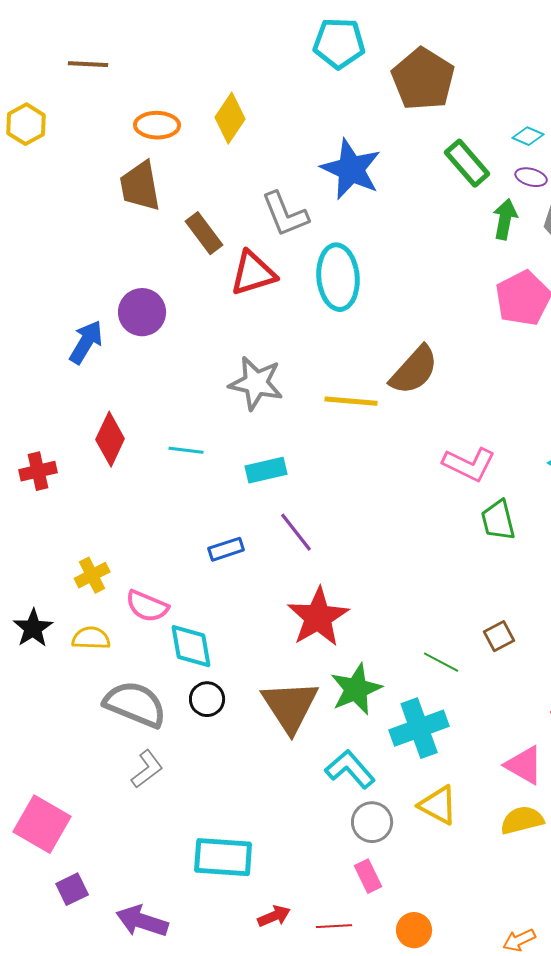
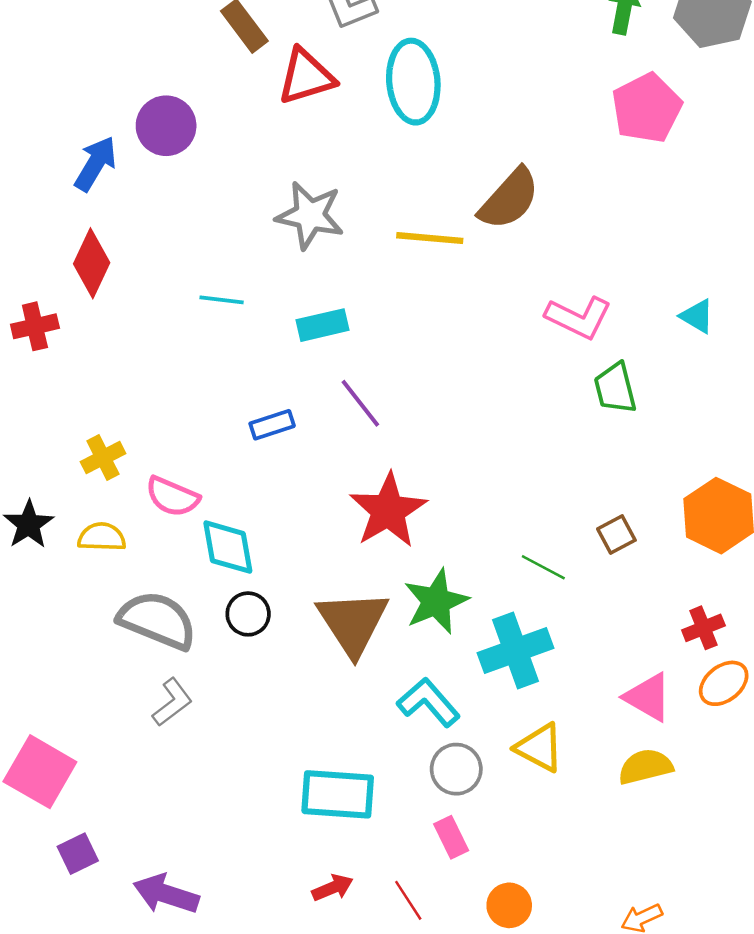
red diamond: (110, 439) -> (92, 263), moved
cyan rectangle: (223, 857) -> (338, 794), moved
red line: (334, 926) -> (408, 900), turned 60

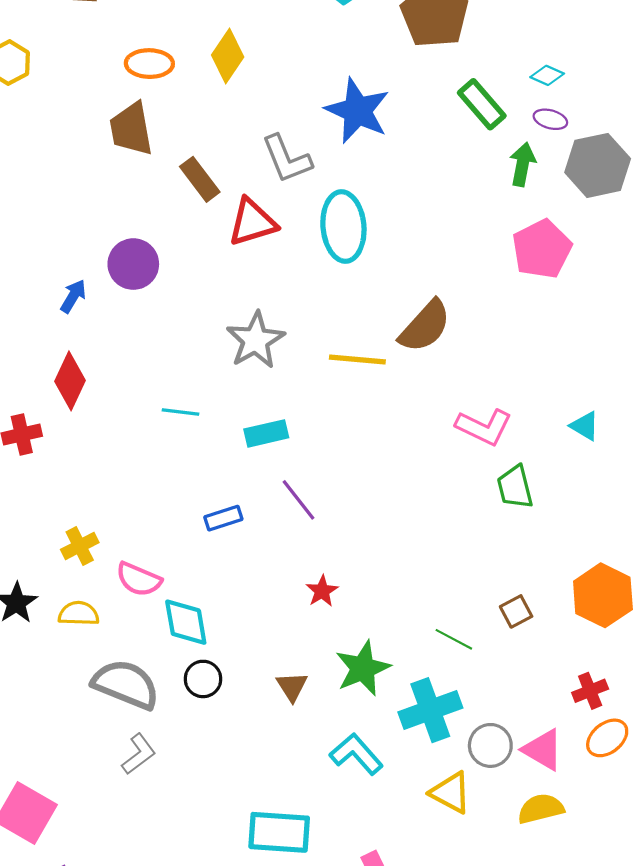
blue arrow: (95, 164) -> (73, 296), size x0.7
gray star: (310, 215) -> (256, 340), turned 30
red star: (388, 511) -> (322, 591), size x0.5
brown triangle: (353, 623) -> (292, 686), size x0.5
gray circle: (456, 769) -> (490, 745), moved

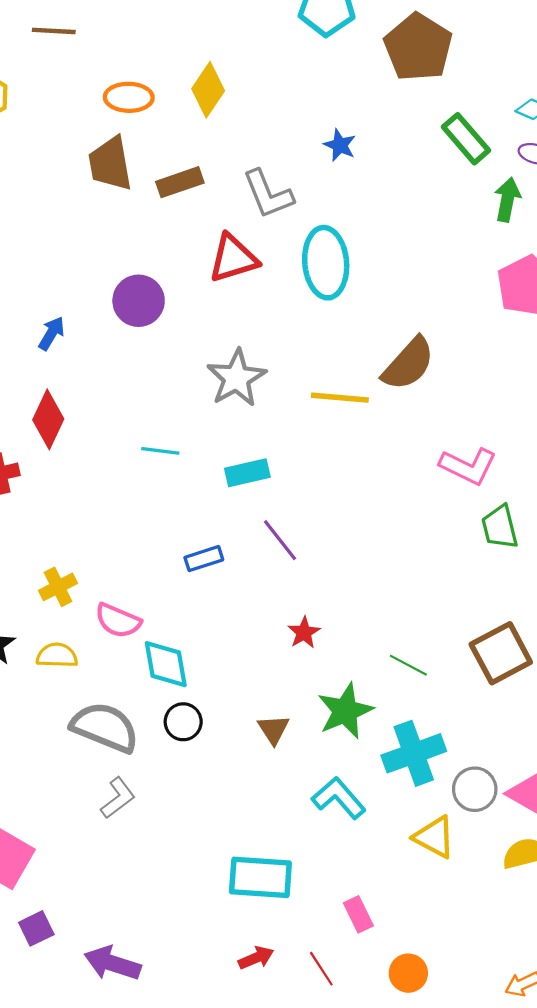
blue star: (357, 111) -> (340, 145), size x0.5
brown rectangle: (200, 179) -> (180, 182), moved, turned -72
purple circle: (133, 264) -> (139, 301), moved
brown square: (516, 611) -> (501, 653), size x1.8
green line: (454, 639) -> (408, 665), moved

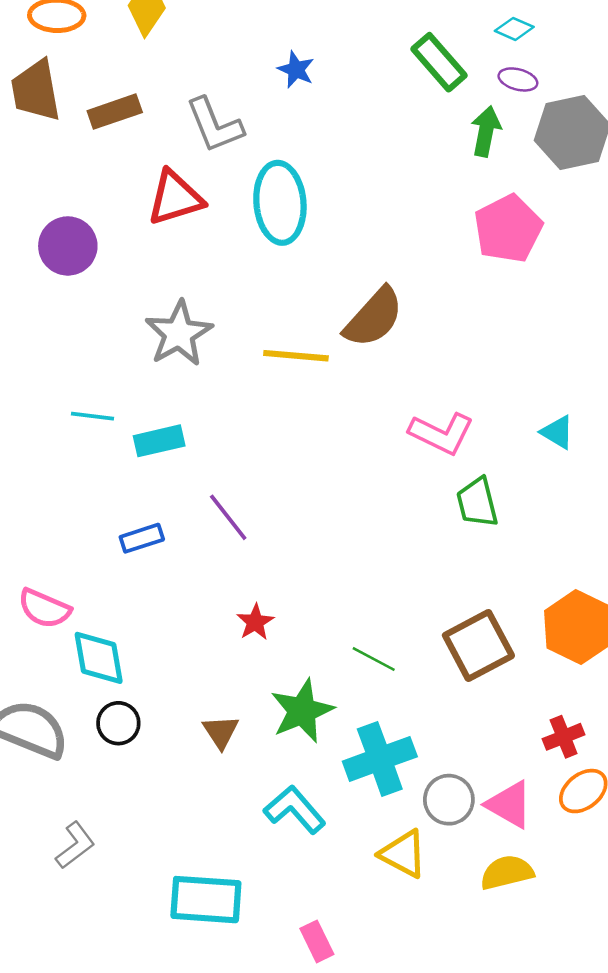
cyan rectangle: (247, 473) -> (159, 441), moved
gray L-shape: (118, 798) -> (75, 845), moved

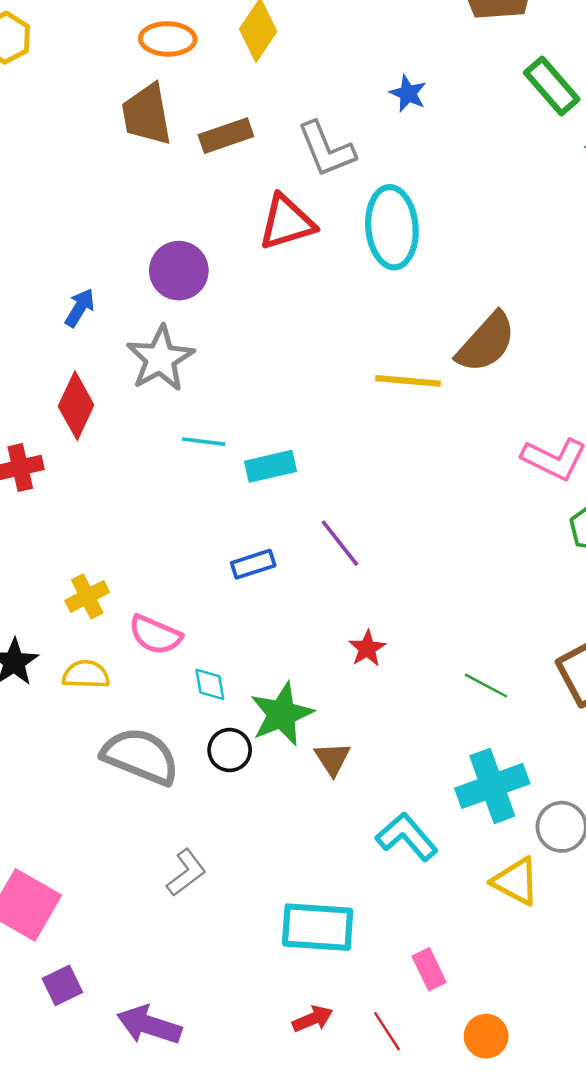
gray star: (179, 334) -> (160, 359), moved
cyan diamond: (99, 658) -> (210, 684), size x0.6
green star: (302, 711) -> (282, 714), moved

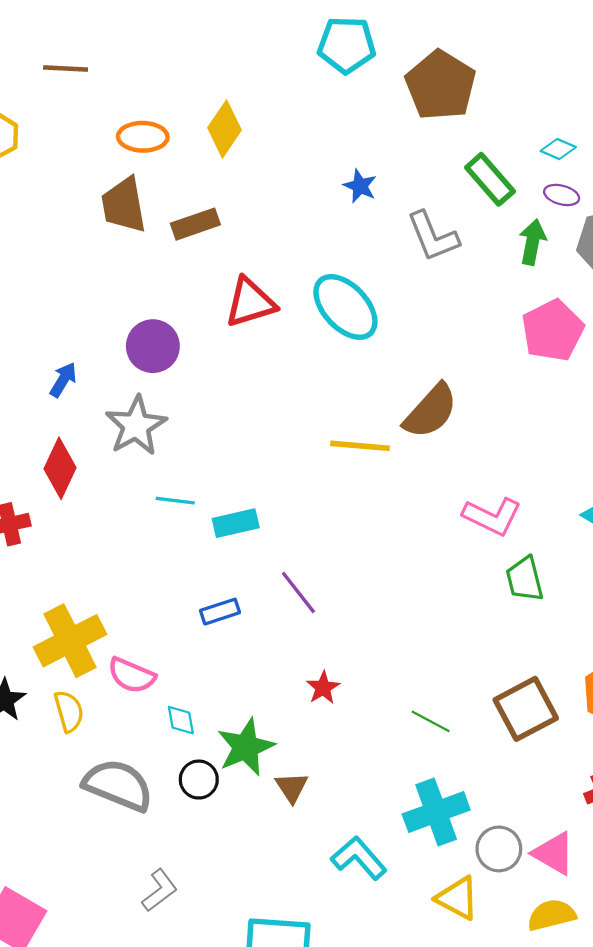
gray L-shape: (326, 149) -> (433, 236), moved
cyan ellipse: (392, 227) -> (345, 307), turned -38
yellow cross: (87, 596) -> (70, 641), size x1.8
yellow semicircle: (86, 674) -> (69, 711), turned 72

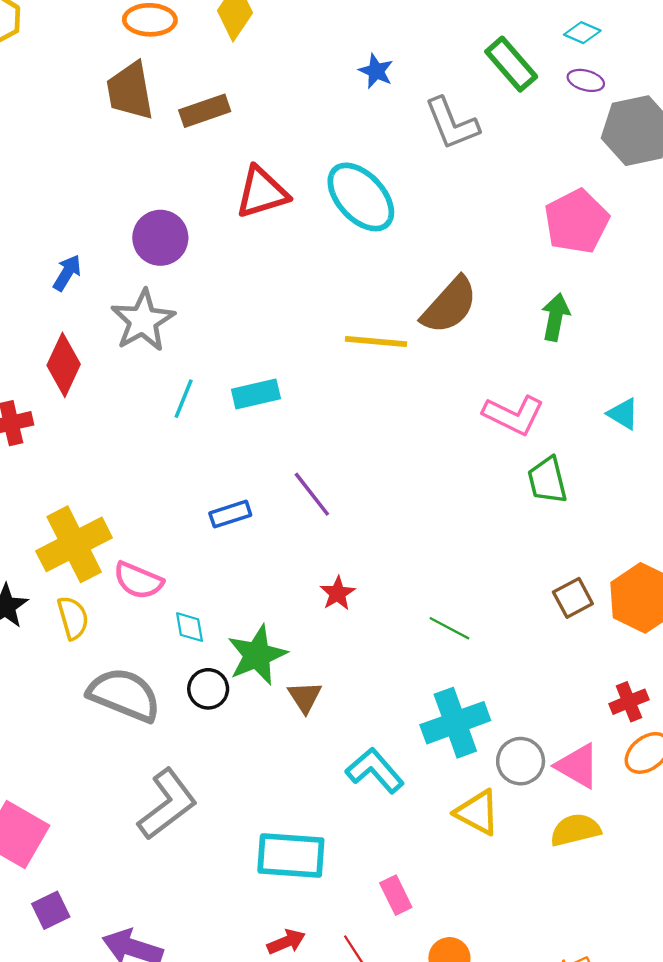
green arrow: (532, 242) -> (556, 317), moved
cyan line: (175, 501) -> (184, 399), turned -75
cyan rectangle: (236, 523) -> (256, 394), moved
brown square: (526, 709) -> (573, 598), moved, size x0.6
gray L-shape: (160, 890) -> (167, 804), size x1.6

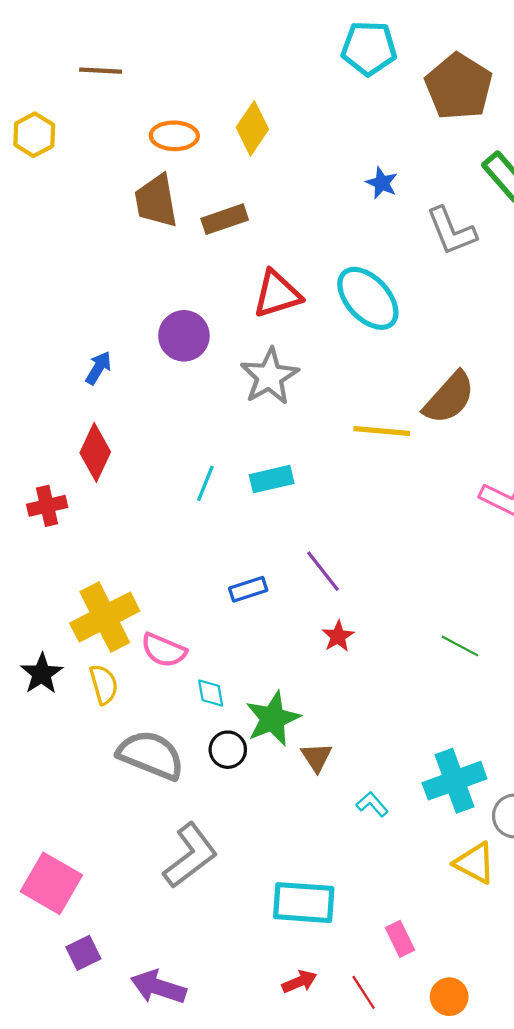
gray star: (143, 321) -> (269, 376), moved
red star: (338, 593) -> (338, 636), moved
green line: (449, 628) -> (460, 646), moved
cyan L-shape: (375, 770) -> (372, 804), moved, size x0.6

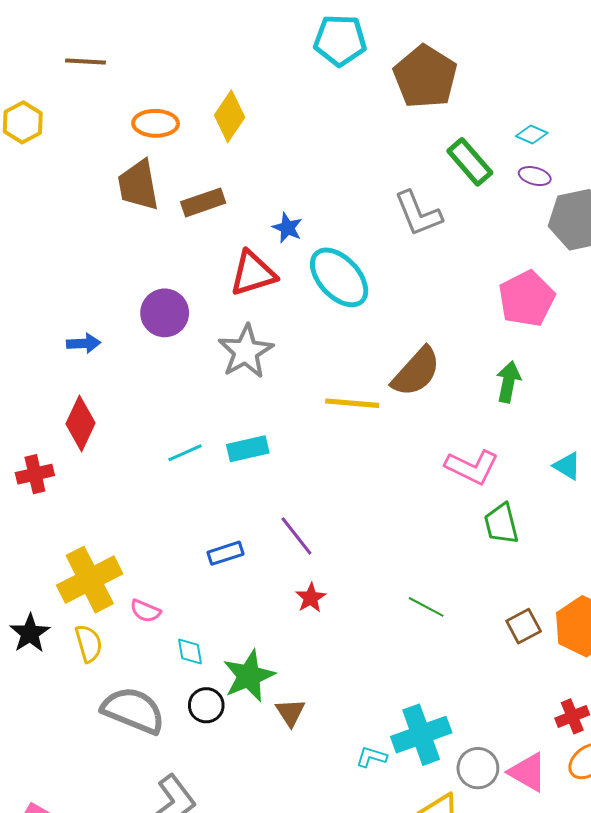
blue star: (382, 183) -> (287, 228), moved
blue arrow: (98, 368) -> (84, 343), turned 56
cyan line: (205, 483) -> (185, 453), turned 44
pink semicircle: (164, 650) -> (145, 611), size x0.7
cyan L-shape: (372, 804) -> (371, 757), moved, turned -32

